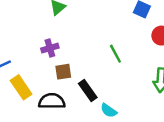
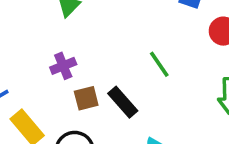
black rectangle: (88, 90) -> (123, 102), moved

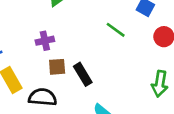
green line: (159, 64) -> (116, 30), moved, turned -30

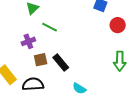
green line: (116, 30) -> (50, 27), moved

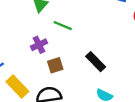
black rectangle: (61, 63) -> (96, 62), moved

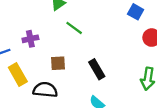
purple cross: (39, 45) -> (30, 39), moved

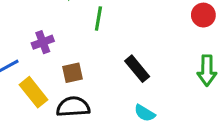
green line: (74, 28) -> (98, 19), turned 72
brown square: (58, 63) -> (72, 73), moved

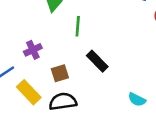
black rectangle: (137, 69) -> (97, 61), moved
cyan semicircle: (145, 113) -> (137, 100), moved

